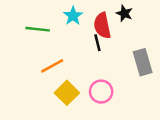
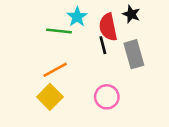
green line: (38, 29) -> (59, 31), moved
gray rectangle: (143, 62) -> (134, 54), moved
yellow square: (67, 93) -> (50, 97), moved

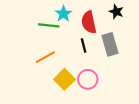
black star: (131, 14) -> (116, 12), moved
black line: (103, 45) -> (84, 45), moved
yellow square: (50, 97) -> (64, 79), moved

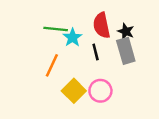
black star: (116, 12) -> (126, 31), moved
cyan star: (63, 14) -> (73, 37), moved
orange line: (45, 57) -> (52, 65), turned -36

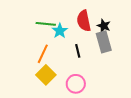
black line: (96, 52) -> (78, 51), moved
yellow square: (74, 91) -> (46, 75), moved
pink circle: (100, 91) -> (76, 84), moved

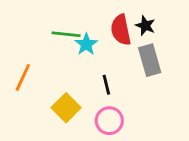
black star: (104, 26) -> (145, 26), moved
black line: (78, 51) -> (106, 85), moved
orange line: (43, 54) -> (23, 77), moved

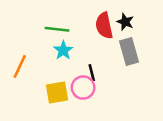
cyan star: (86, 44) -> (63, 50), moved
yellow square: (66, 108) -> (57, 93), turned 35
pink circle: (109, 121) -> (83, 88), moved

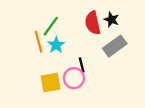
green line: (57, 29) -> (51, 26), turned -60
gray rectangle: (129, 52) -> (115, 46), turned 70
orange line: (20, 66) -> (39, 42), moved, turned -40

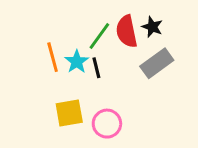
green line: (51, 26) -> (99, 36), moved
black line: (82, 65) -> (96, 68), moved
pink circle: (74, 78) -> (107, 124), moved

